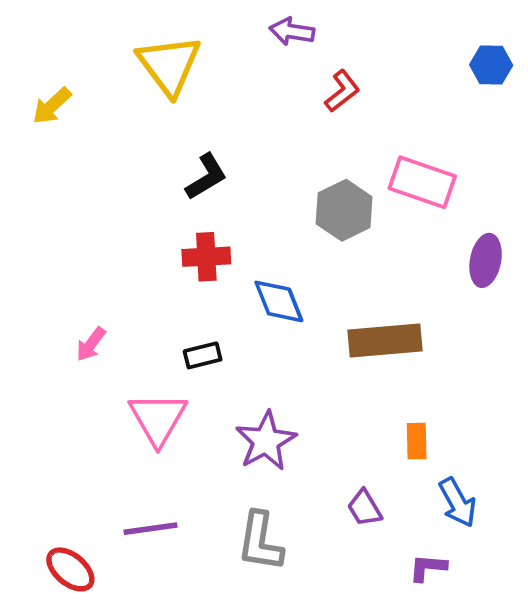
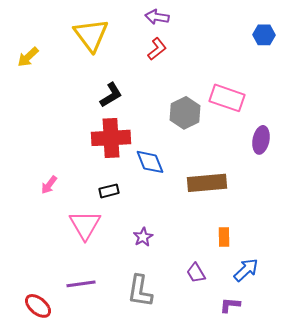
red L-shape: (342, 91) -> (157, 49), moved
red cross: (206, 257) -> (111, 138), size x1.5
purple star: (266, 441) -> (143, 237), size x0.6
blue arrow: (458, 502) -> (246, 270), turned -104

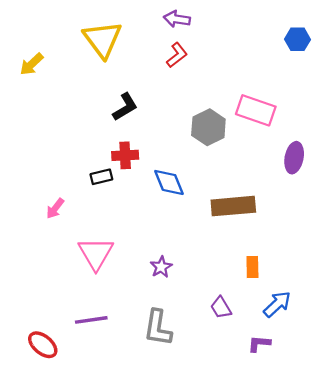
red cross: (111, 138) -> (125, 155), size x0.6
black rectangle: (109, 191) -> (101, 177), moved

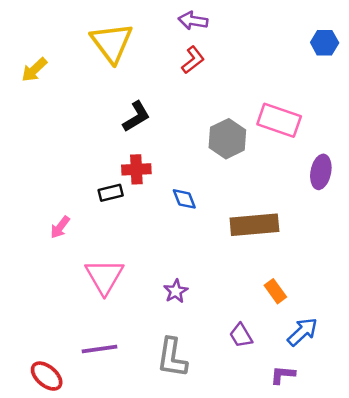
blue diamond: (169, 182) -> (184, 199), size x0.7
orange rectangle: (252, 267) -> (275, 291), turned -35

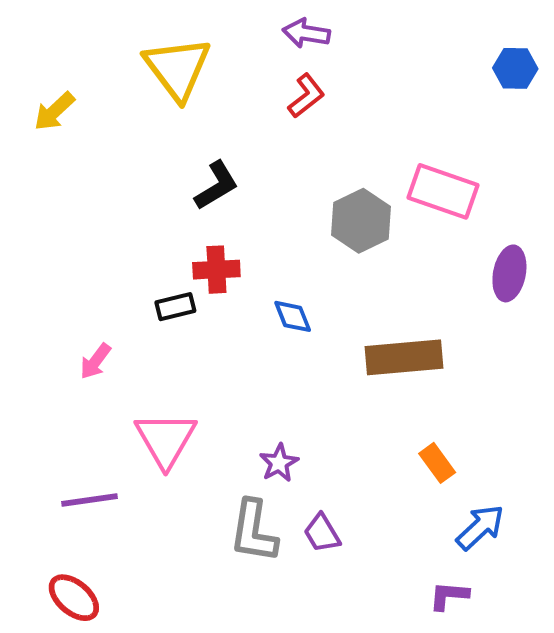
purple trapezoid: (241, 335) -> (322, 533), moved
purple line: (99, 349) -> (90, 500), moved
gray L-shape: (172, 358) -> (254, 531), moved

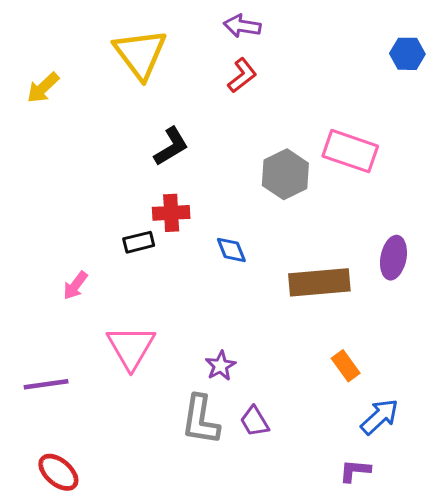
purple ellipse: (509, 273) -> (393, 258), moved
purple line: (90, 500) -> (46, 384), moved

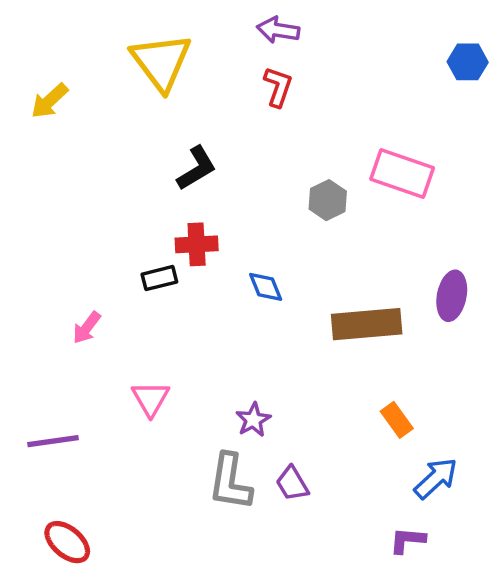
red L-shape: (242, 75) -> (278, 87), turned -33
gray hexagon: (285, 174) -> (328, 200), size x0.7
pink triangle: (131, 347) -> (151, 399), size x0.7

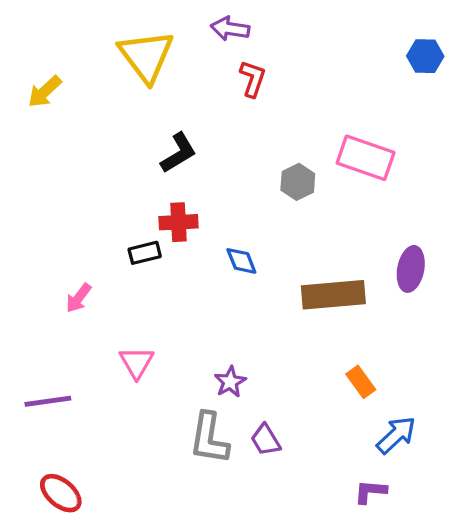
purple arrow: (278, 30) -> (230, 29), moved

